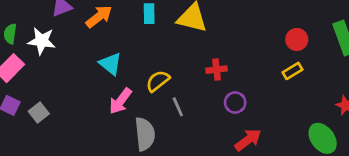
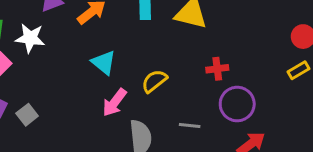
purple circle: (235, 103) -> (237, 104), size x1.5
gray line: (178, 107) -> (190, 125), moved, turned -60

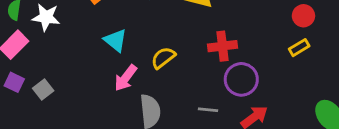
red cross: (217, 69) -> (222, 46), size x1.4
gray line: (190, 125) -> (208, 110), moved

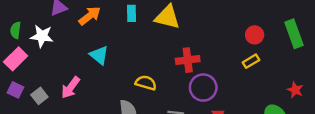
yellow semicircle: (163, 58) -> (146, 83), moved, turned 54
pink arrow: (126, 78) -> (71, 88), moved

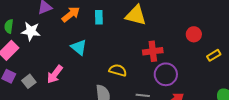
cyan rectangle: (131, 13) -> (99, 17), moved
red circle: (255, 35) -> (194, 34), moved
yellow rectangle: (251, 61) -> (214, 55), moved

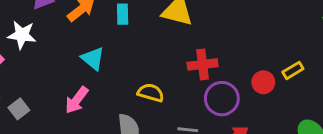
red circle: (194, 34) -> (263, 82), moved
pink arrow: (55, 74) -> (77, 100), moved

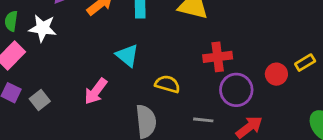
cyan triangle: (93, 59) -> (127, 55), moved

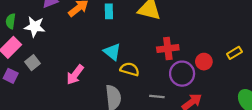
cyan triangle: (127, 55) -> (112, 52), moved
red circle: (276, 74) -> (204, 62), moved
gray square: (40, 100) -> (32, 63), moved

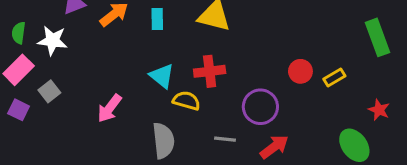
red cross: (168, 48) -> (210, 71), moved
red circle: (204, 62) -> (300, 71), moved

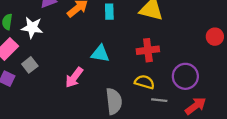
red circle: (300, 71) -> (215, 37), moved
cyan triangle: (162, 76) -> (100, 54), moved, turned -30
yellow semicircle: (186, 101) -> (144, 82), moved

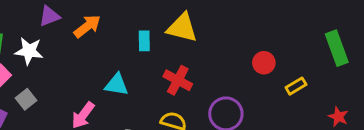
cyan rectangle: (109, 12) -> (144, 41), moved
red cross: (148, 50) -> (178, 80), turned 35

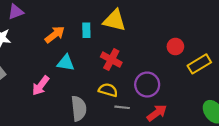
orange arrow: (87, 26) -> (55, 35), moved
yellow rectangle: (296, 86) -> (199, 64), size x1.5

